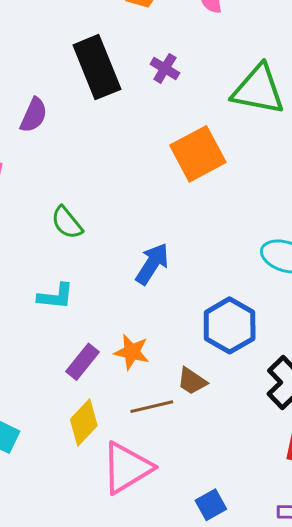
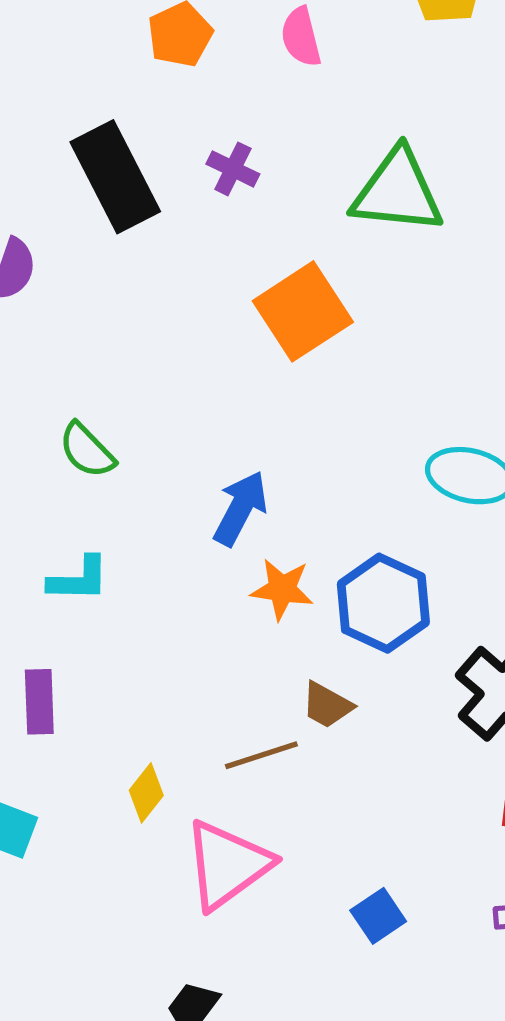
orange star: (132, 352) -> (282, 589), moved
purple rectangle: (83, 362) -> (39, 702), moved, turned -36
yellow diamond: (84, 422) -> (146, 793), size x0.7

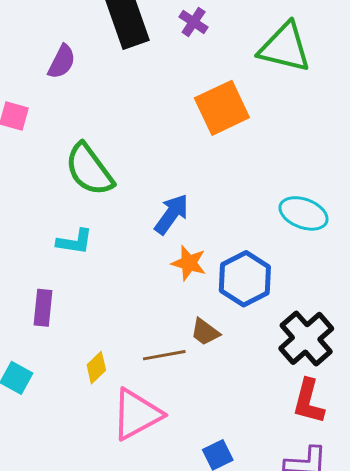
green semicircle: (87, 450) -> (89, 170), size x1.6

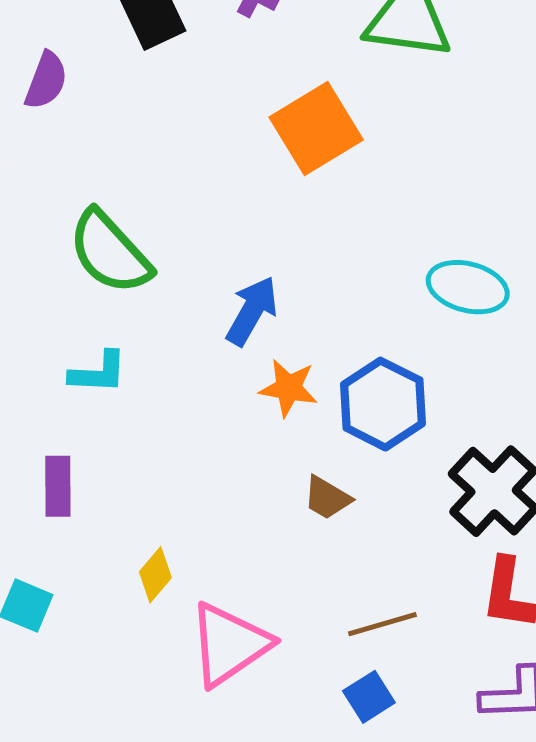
brown line: (164, 355) -> (382, 624), moved

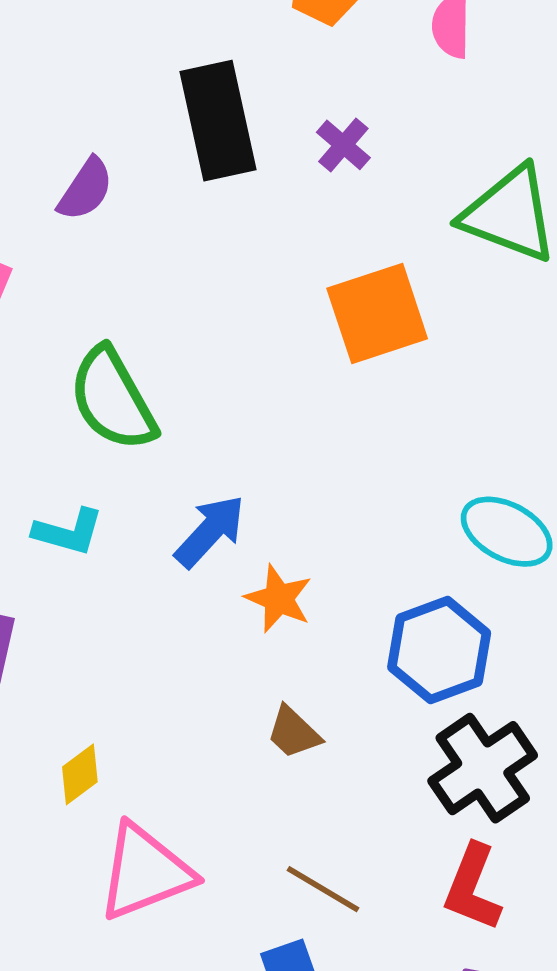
blue arrow: (252, 311) -> (210, 531), moved
blue hexagon: (383, 404) -> (439, 650), moved
brown line: (382, 624) -> (323, 889), turned 34

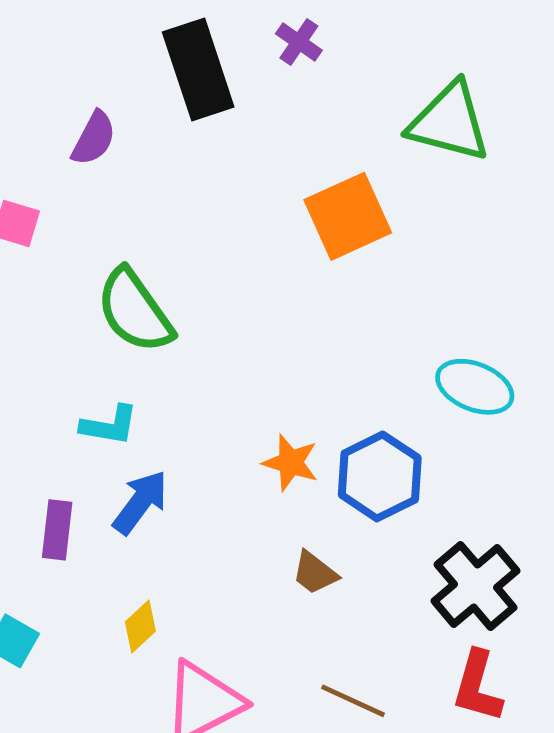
purple cross: (343, 145) -> (299, 42), moved
blue arrow: (210, 531) -> (140, 502), moved
blue hexagon: (439, 650) -> (380, 476), moved

